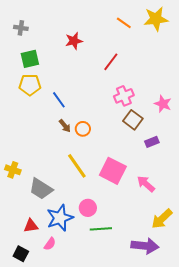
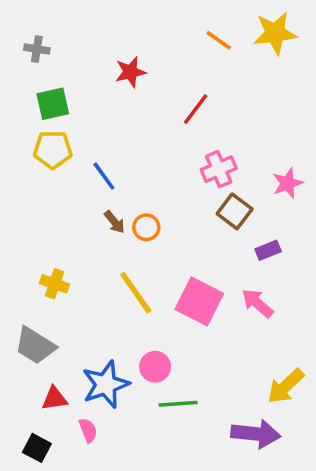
pink star: (163, 104) -> (287, 183), turned 30
yellow cross: (13, 170) -> (55, 284), moved
pink arrow: (146, 184) -> (257, 303), moved
gray trapezoid: (41, 189) -> (35, 346), moved
pink semicircle: (50, 244) -> (88, 430), turned -56

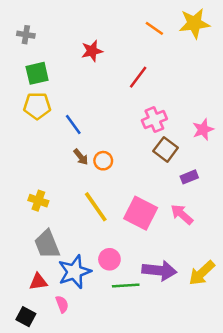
gray trapezoid: (35, 346) -> (47, 244), moved, turned 36
purple arrow: (256, 434) -> (159, 271), moved

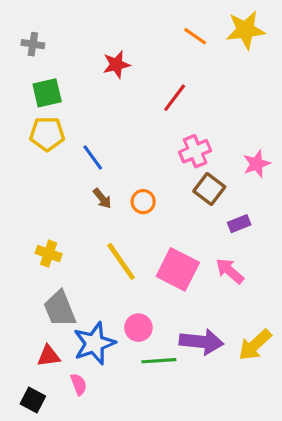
orange circle: (103, 161) -> (143, 202), moved

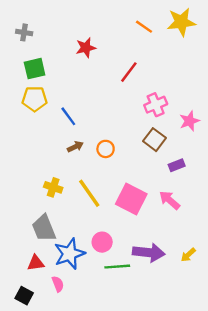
pink cross: (195, 151) -> (156, 105), moved
brown arrow: (102, 198) -> (75, 147), turned -77
yellow cross: (49, 254) -> (53, 187), moved
yellow arrow: (255, 345) -> (188, 255), size x0.6

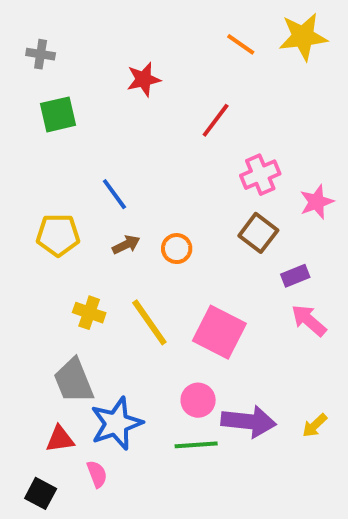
yellow pentagon: (35, 99) -> (58, 235), moved
pink arrow: (170, 200) -> (309, 320), moved
pink circle: (102, 242) -> (198, 400), moved

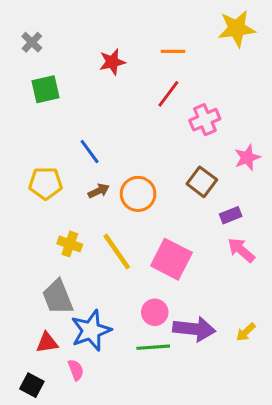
orange line: (241, 44) -> (173, 51), moved, turned -35
gray cross: (41, 54) -> (32, 42), turned 35
pink cross: (260, 175) -> (205, 120), moved
orange circle: (177, 249) -> (138, 194), size x1.5

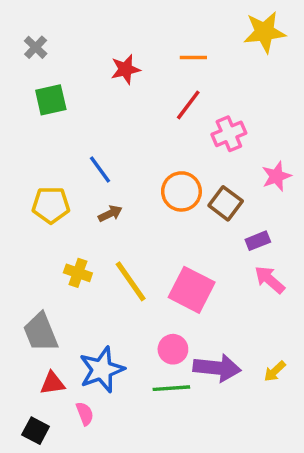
orange circle: (138, 194) -> (181, 191), moved
gray trapezoid: (58, 297) -> (41, 332), moved

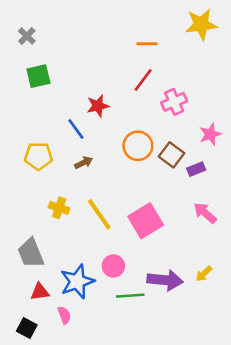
red star: (125, 69) -> (98, 106), moved
purple rectangle: (258, 241) -> (196, 169), moved
pink square: (192, 290) -> (146, 221), turned 32
pink circle: (173, 349) -> (113, 266), moved
yellow arrow: (275, 371) -> (204, 274), moved

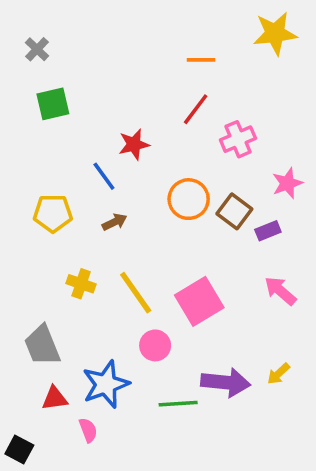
pink circle: (113, 266) -> (155, 345), moved
black square: (27, 328) -> (19, 449), moved

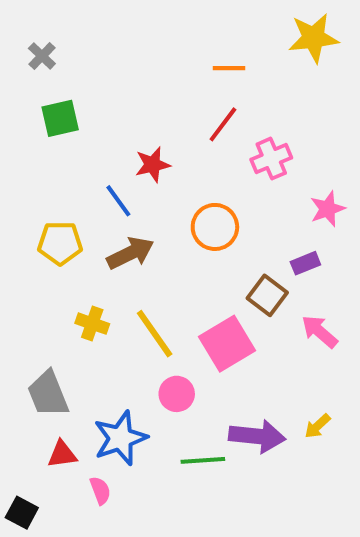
brown square: (234, 211) -> (267, 295), moved
brown arrow: (115, 222) -> (130, 253), size x1.6

